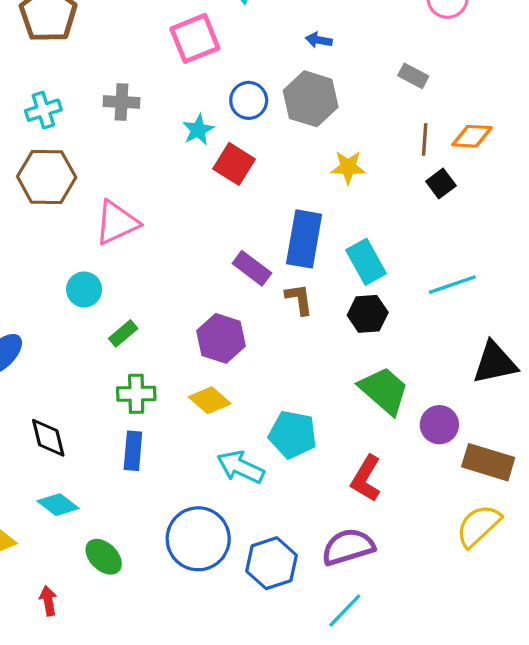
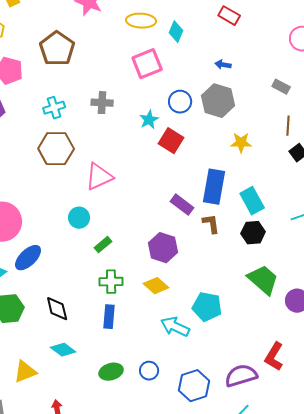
red L-shape: (366, 478) -> (274, 357), moved
blue circle: (198, 539) -> (149, 371), size x0.5
green ellipse: (104, 557) -> (111, 372), moved, turned -60

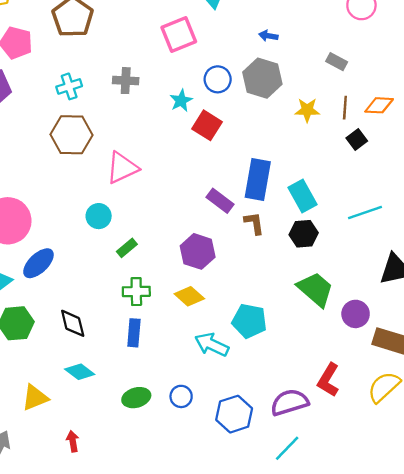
yellow star: (241, 143) -> (307, 110), moved

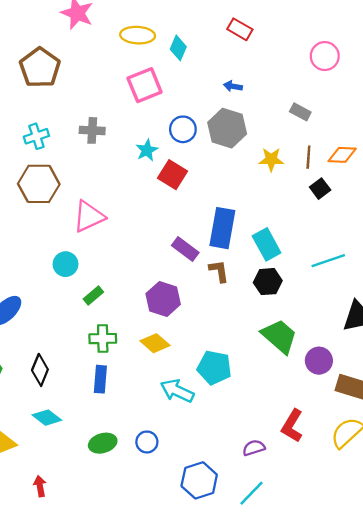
black diamond: (73, 323) -> (40, 370), turned 36
purple semicircle: (290, 402) -> (254, 448), size x0.6
blue hexagon: (234, 414) -> (199, 480), moved

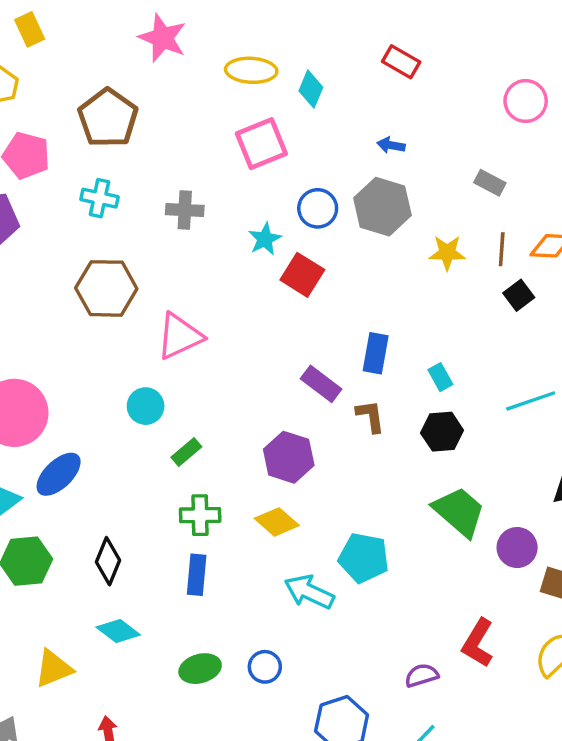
cyan cross: (36, 136) -> (99, 198), moved, turned 30
blue rectangle: (222, 228) -> (376, 353), size x0.7
cyan rectangle: (267, 244) -> (440, 377), size x0.6

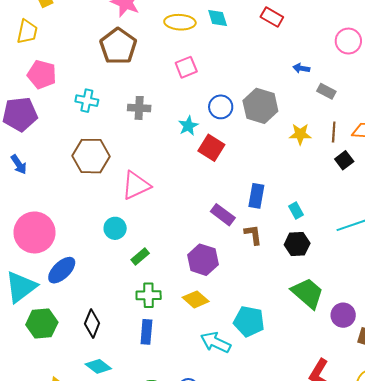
cyan diamond: (311, 89) -> (218, 18), moved, turned -40
brown pentagon: (108, 118) -> (118, 46), moved
pink square: (261, 144) -> (186, 67), size x0.7
blue arrow: (391, 145) -> (301, 68), moved

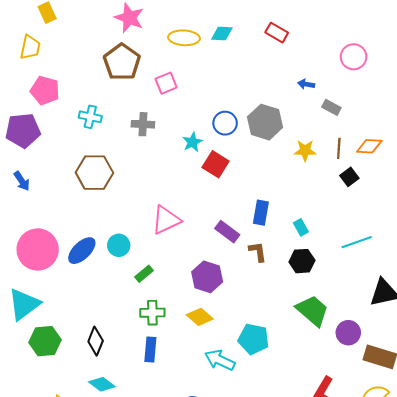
cyan diamond: (218, 18) -> (222, 34), turned -70
pink square: (186, 67) -> (166, 83), moved
pink triangle: (136, 185) -> (166, 220), moved
blue ellipse: (62, 270) -> (82, 251), moved

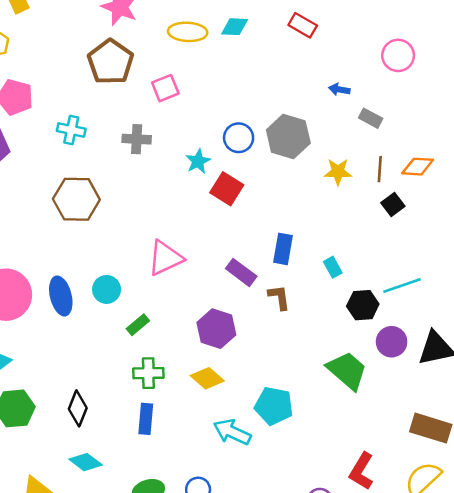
blue ellipse: (82, 251) -> (61, 296), turned -60
black hexagon: (302, 261) -> (363, 305), moved
purple circle: (348, 333) -> (392, 342), moved

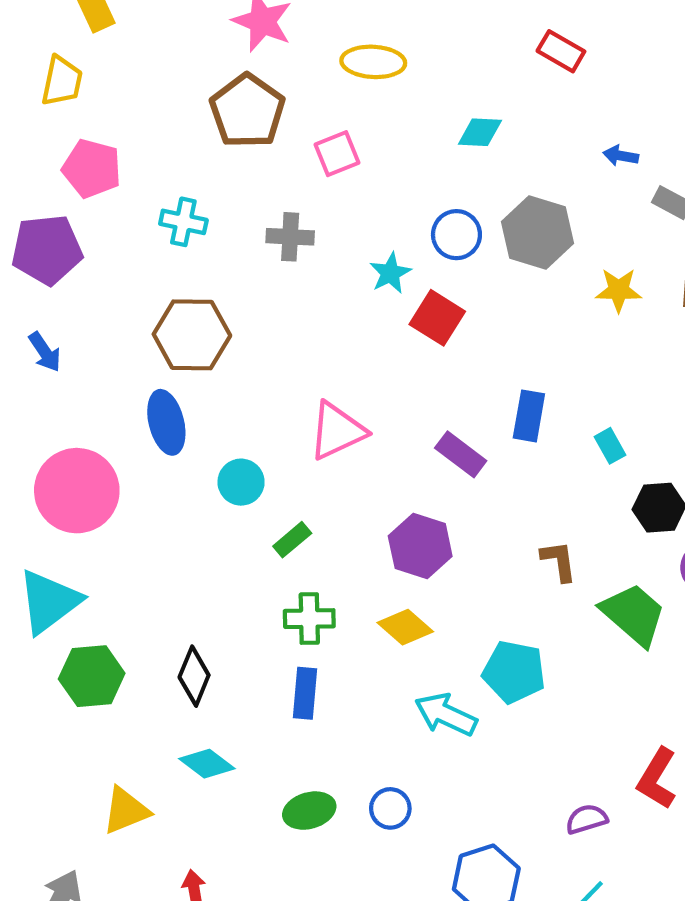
cyan diamond: (235, 27) -> (480, 132), moved
blue ellipse: (61, 296) -> (166, 422), moved
brown L-shape: (279, 297) -> (559, 561), moved

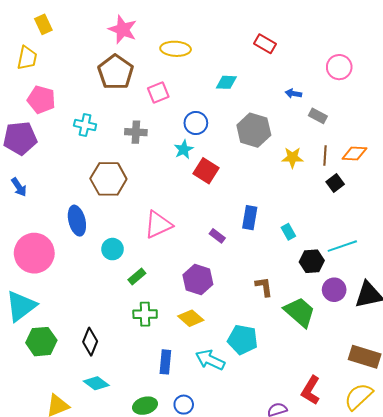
blue circle: (456, 235) -> (196, 123), moved
brown hexagon: (192, 335) -> (108, 179), moved
purple rectangle: (461, 454) -> (217, 236), size x0.7
blue rectangle: (305, 693) -> (165, 362), moved

